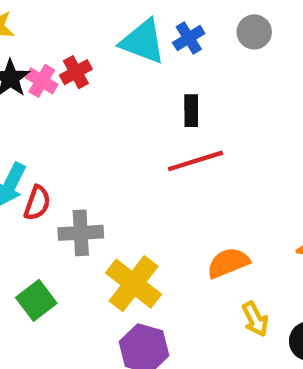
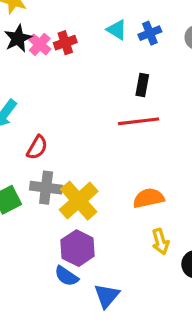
cyan triangle: (143, 42) -> (117, 30), size x0.6
red semicircle: (37, 203) -> (37, 147), moved
gray cross: (81, 233) -> (46, 188), moved

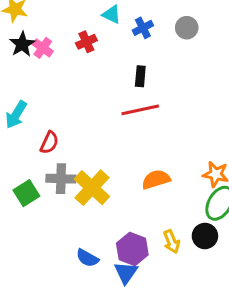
cyan triangle: (117, 30) -> (112, 14), moved
red cross: (65, 43) -> (86, 42), moved
yellow arrow: (160, 242) -> (172, 242), moved
purple hexagon: (78, 248) -> (132, 249), moved

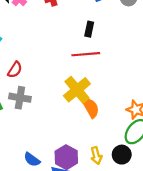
orange semicircle: (156, 179) -> (91, 108), turned 70
yellow cross: (92, 188) -> (77, 90), moved

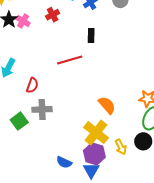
red line: (86, 54) -> (70, 60), moved
yellow cross: (77, 90) -> (96, 133), moved

